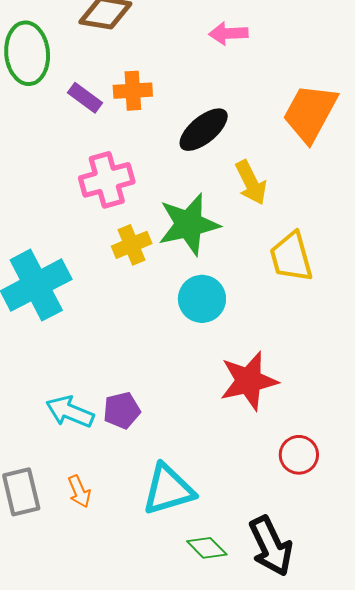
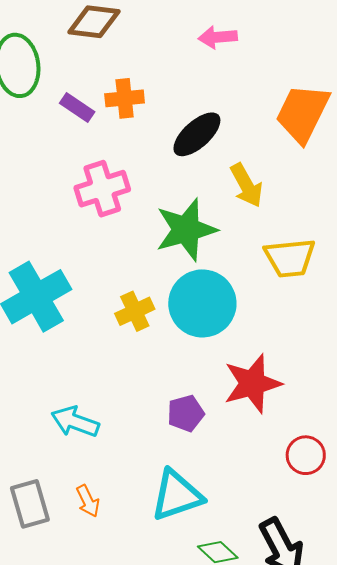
yellow cross: (132, 245) -> (135, 311), moved
yellow trapezoid: (291, 257) -> (290, 258), turned -78
cyan circle: (202, 299) -> (202, 303), size x1.4
purple pentagon: (122, 410) -> (186, 413), moved

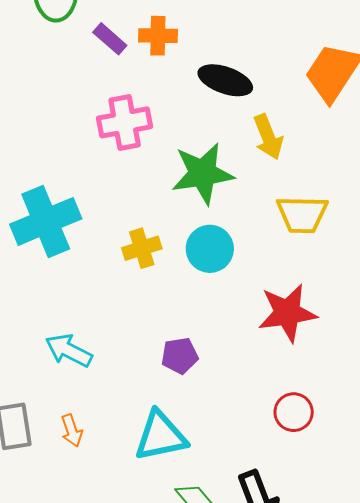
black ellipse: (197, 134) -> (225, 80), turned 54
cyan circle: (202, 303) -> (210, 249), size x0.7
red star: (252, 384) -> (287, 313), moved

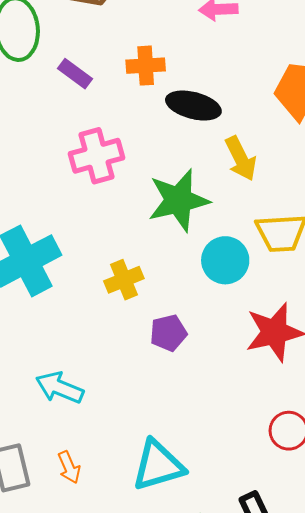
orange cross: (158, 36) -> (146, 66), moved
cyan circle: (210, 249) -> (225, 260), moved
purple pentagon: (180, 356) -> (168, 333), moved

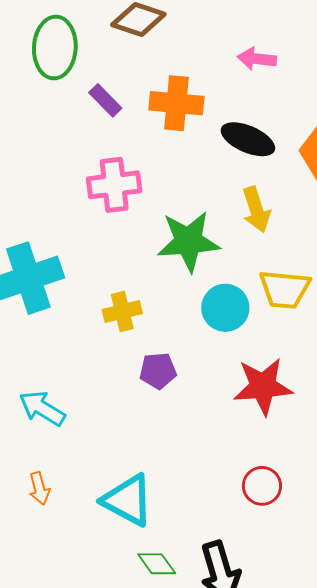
orange cross: (146, 66) -> (176, 103), size x1.4
black ellipse: (193, 106) -> (248, 139), moved
cyan triangle: (158, 465) -> (128, 500), turned 36

